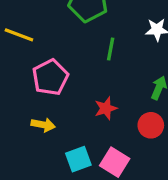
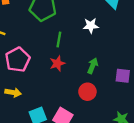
red star: (106, 108) -> (57, 63), moved

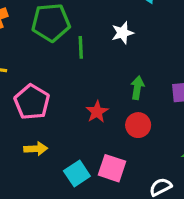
green line: (59, 40) -> (81, 47), moved
red star: (57, 63) -> (97, 112), moved

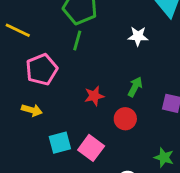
green line: (81, 47) -> (77, 40), moved

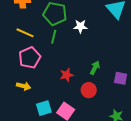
yellow line: (18, 30) -> (25, 33), moved
white star: (138, 36) -> (80, 26), moved

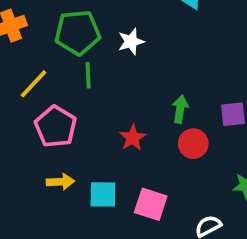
yellow line: (25, 33) -> (34, 84), turned -54
red circle: (89, 90) -> (193, 144), moved
cyan square: (44, 108) -> (103, 194), moved, turned 35

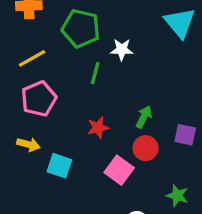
green line: (88, 75) -> (95, 73), moved
pink square: (151, 204) -> (119, 170), moved

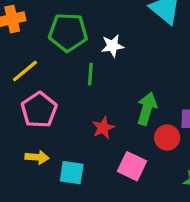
green arrow: (144, 117) -> (147, 109), size x1.4
red circle: (145, 148) -> (167, 138), moved

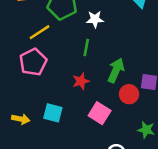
yellow line: (25, 71) -> (40, 32), moved
green line: (90, 74) -> (86, 48), moved
yellow arrow: (37, 157) -> (21, 119), moved

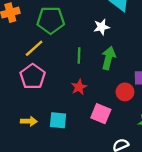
white star: (95, 19) -> (101, 27), moved
green arrow: (116, 70) -> (108, 58), moved
yellow arrow: (21, 119) -> (29, 121), moved

